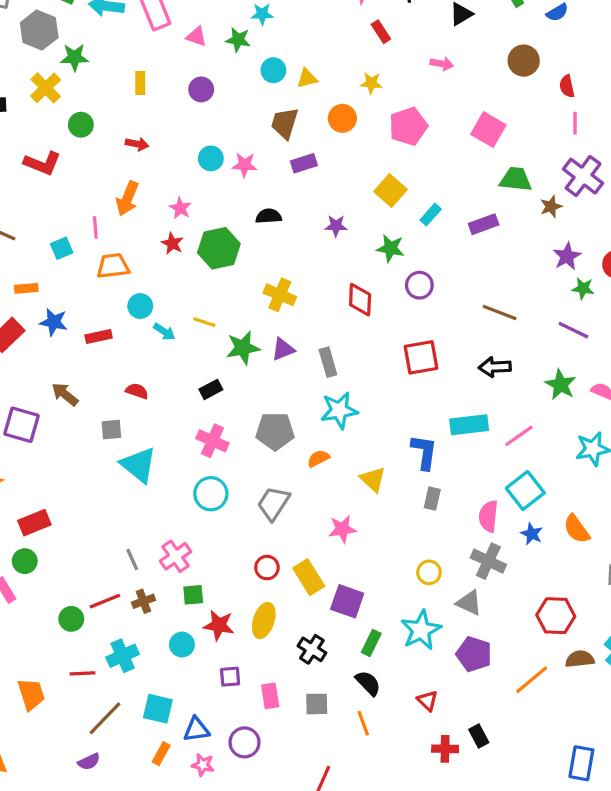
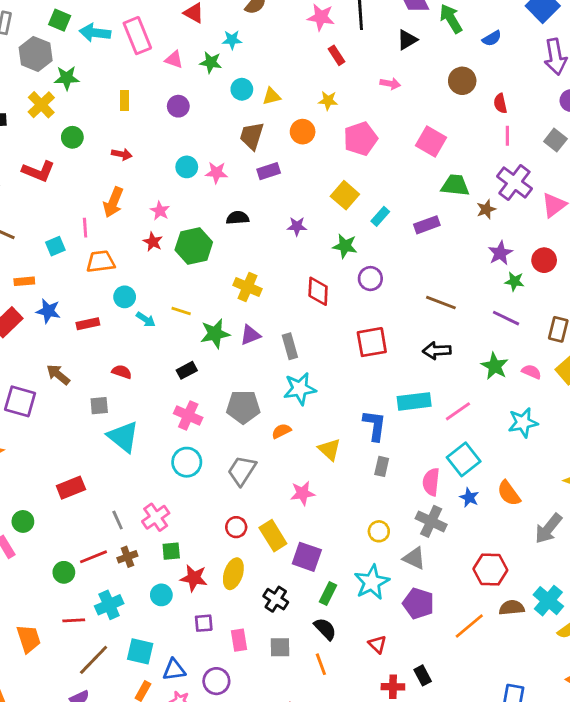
red rectangle: (34, 523) -> (71, 488), moved

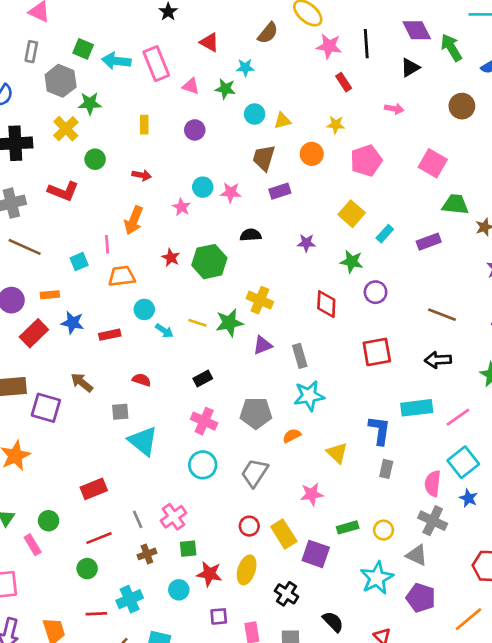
pink star: (160, 211) -> (181, 207), moved
green star: (215, 334) -> (229, 323), moved
red line: (94, 557) -> (99, 538), moved
green rectangle: (328, 594) -> (348, 527), moved, turned 48

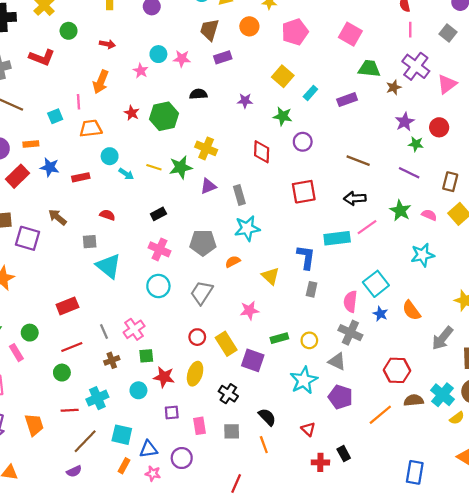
pink line: (458, 417) -> (367, 227), moved

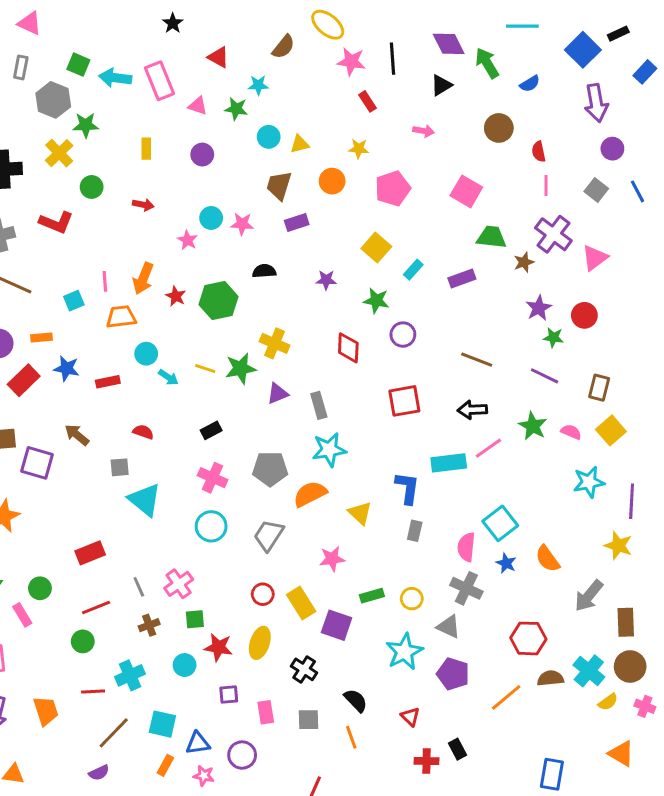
orange arrow: (101, 82) -> (143, 278), moved
cyan star: (422, 255) -> (589, 482), moved
orange semicircle: (233, 262) -> (310, 494), size x1.6

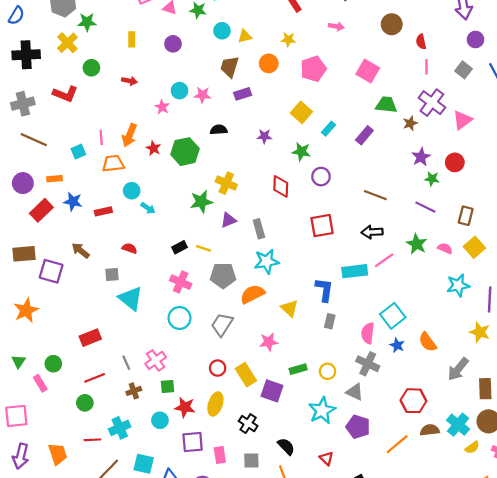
purple rectangle: (462, 278) -> (364, 135), turned -30
yellow line: (205, 368) -> (203, 248), moved
purple square: (229, 695) -> (193, 442), size x1.5

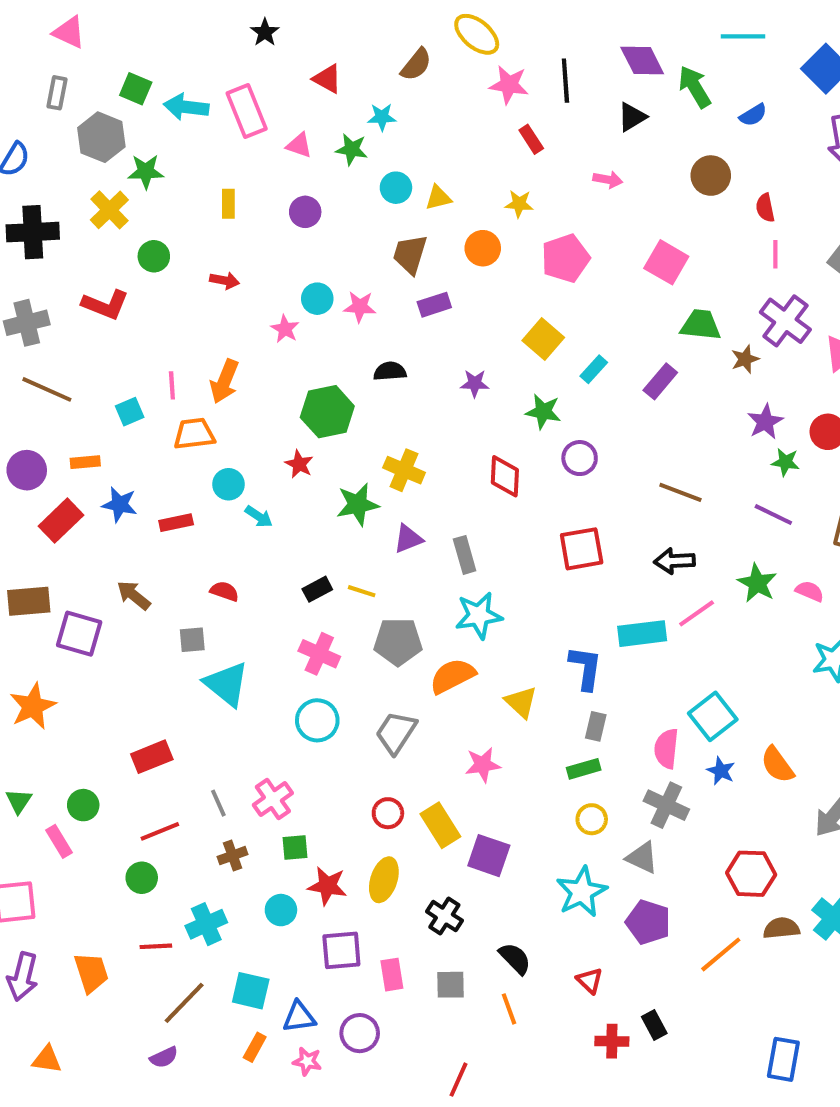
red star: (153, 148) -> (299, 464), moved
green rectangle: (298, 369) -> (584, 769), moved

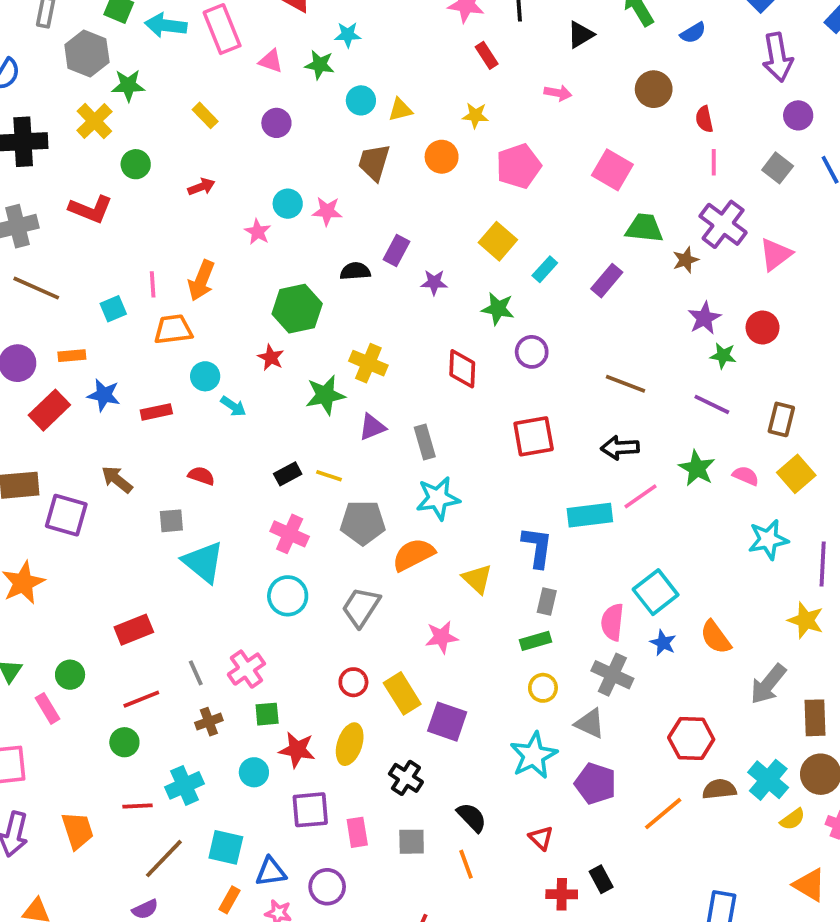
yellow rectangle: (228, 204) -> (205, 115), turned -44
red arrow: (224, 280) -> (201, 187), turned -32
purple rectangle: (434, 305) -> (397, 251), moved, turned -44

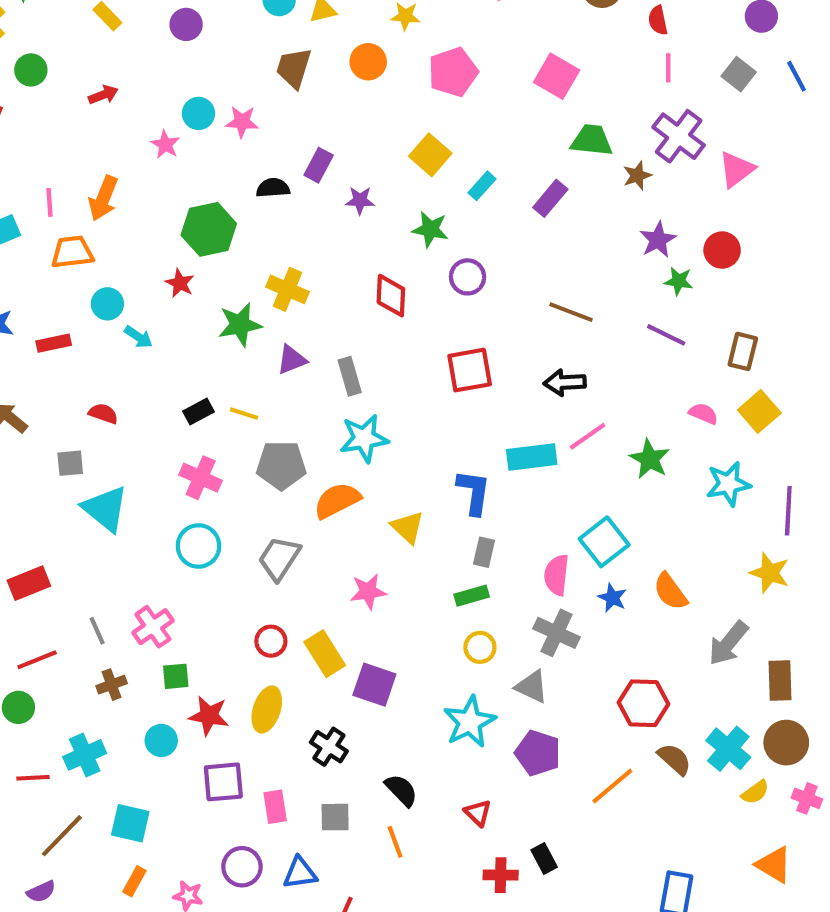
green star: (697, 468) -> (650, 459), moved
brown semicircle: (719, 789) -> (674, 759), turned 48
blue triangle: (271, 872) -> (300, 873), moved

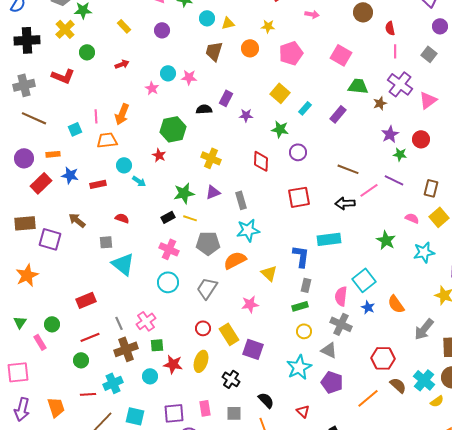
green star: (240, 325) -> (184, 193), moved
pink line: (588, 436) -> (369, 190), moved
brown cross: (112, 685) -> (126, 349), size x1.6
purple square: (223, 782) -> (174, 413), moved

